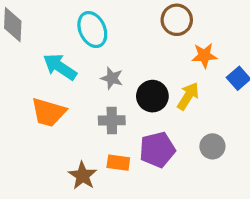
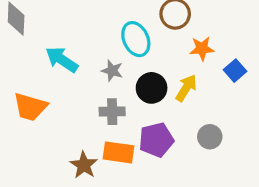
cyan ellipse: (92, 30) -> (136, 39), moved
orange trapezoid: (49, 112) -> (30, 107), moved
orange rectangle: (118, 163) -> (118, 152), size x1.4

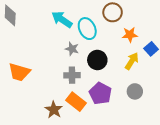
cyan arrow: (62, 60) -> (62, 19), moved
yellow arrow: (186, 88) -> (132, 61), moved
purple pentagon: (156, 140) -> (100, 93), turned -30
orange rectangle: (118, 152) -> (76, 102), turned 30

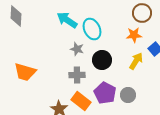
brown circle: (113, 12) -> (142, 13), moved
gray circle: (135, 91) -> (128, 95), moved

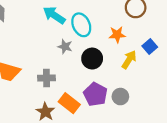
orange star: (134, 35) -> (117, 35), moved
gray cross: (77, 75) -> (47, 78), moved

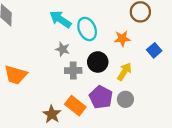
gray star: (65, 47) -> (63, 49), moved
yellow arrow: (129, 60) -> (124, 72), moved
gray cross: (47, 78) -> (73, 71), moved

